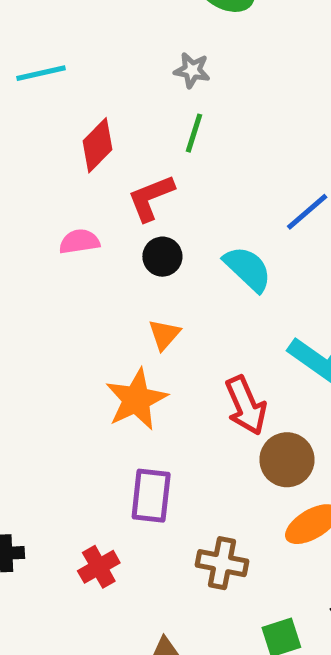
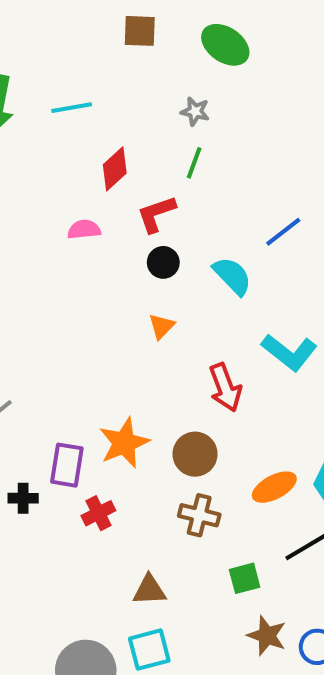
pink semicircle: (79, 242) -> (84, 229), moved
orange star: (136, 399) -> (124, 443), moved
brown circle: (287, 460) -> (195, 454), moved
purple rectangle: (151, 496) -> (67, 465), moved

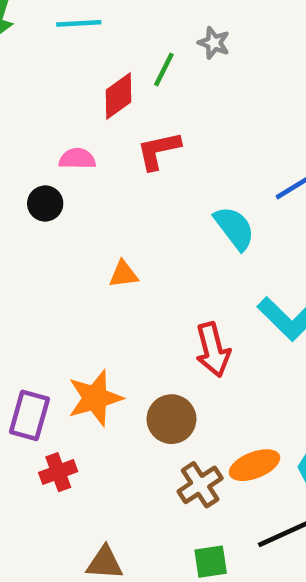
green line: (194, 163) -> (164, 69), moved
black circle: (163, 262) -> (45, 204), moved
orange triangle: (162, 326) -> (123, 274), moved, turned 32
brown cross: (199, 515) -> (200, 485), moved, turned 36

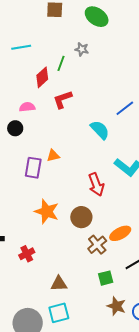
orange star: (95, 398) -> (47, 212), turned -30
purple rectangle: (29, 415) -> (33, 168), moved
red cross: (58, 472) -> (27, 254), moved

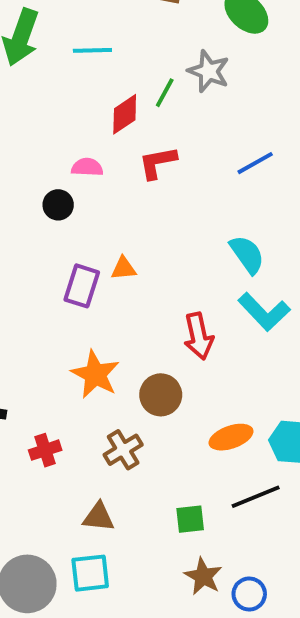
gray star: (82, 49) -> (209, 71), size x1.5
blue line: (125, 108) -> (255, 163), moved
cyan semicircle: (100, 130) -> (247, 254), moved
brown cross: (97, 245) -> (123, 450), moved

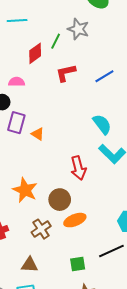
red L-shape: (158, 163) -> (66, 73), moved
orange triangle: (124, 268) -> (38, 134), turned 40
purple rectangle: (82, 286) -> (16, 123), moved
orange ellipse: (231, 437) -> (75, 220), moved

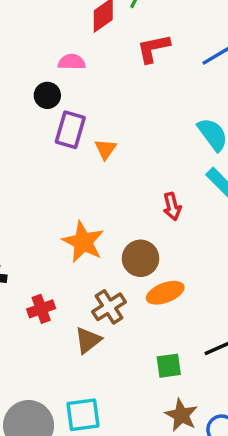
orange triangle: (38, 134) -> (106, 149), turned 32
red arrow: (78, 168) -> (172, 206), size x0.7
brown triangle: (30, 265) -> (88, 340), moved, turned -42

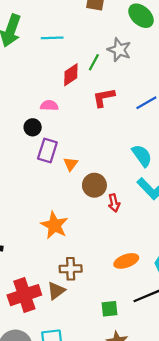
brown circle: (141, 258) -> (94, 185), moved
orange ellipse: (165, 293) -> (126, 261), moved
brown cross: (109, 307) -> (71, 269), turned 30
red cross: (41, 309) -> (24, 295), moved, size x1.8

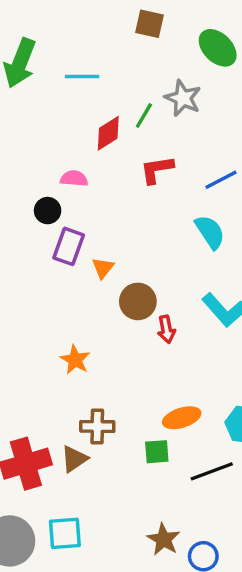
cyan semicircle: (142, 156) -> (210, 232), moved
orange star: (54, 225) -> (75, 360), size x0.7
green square: (110, 309) -> (157, 452), moved

